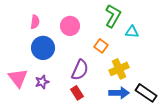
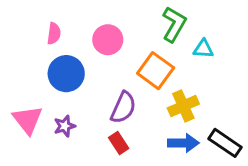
orange square: (101, 46) -> (156, 71), size x1.6

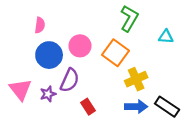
pink circle: (108, 40) -> (80, 46), moved
cyan triangle: (203, 49) -> (166, 37), moved
purple semicircle: (123, 108) -> (70, 80), moved

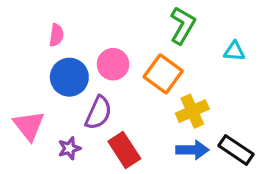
purple star: (48, 94) -> (69, 148), moved
red rectangle: (88, 107) -> (124, 150), size x1.5

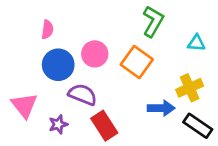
yellow cross: (192, 111) -> (190, 88), moved
purple semicircle: (98, 113) -> (83, 95), turned -92
blue arrow: (192, 150) -> (161, 108), moved

